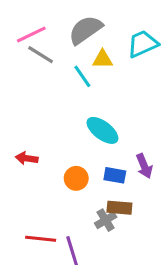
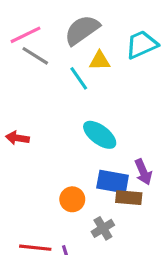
red arrow: (27, 158) -> (17, 138), moved
blue rectangle: (115, 175) -> (113, 182), size x1.4
orange circle: (76, 178) -> (72, 199), moved
brown rectangle: (119, 208) -> (129, 198), moved

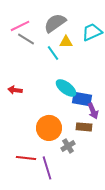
blue rectangle: (113, 182) -> (82, 99), moved
orange circle: (72, 199) -> (49, 128), size x1.6

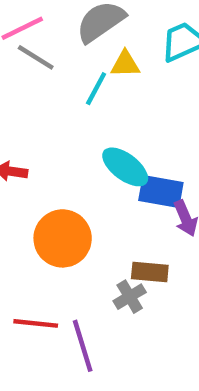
cyan line: (53, 53) -> (96, 89), turned 63
brown rectangle: (84, 127) -> (150, 272), moved
orange circle: (49, 128) -> (63, 238), moved

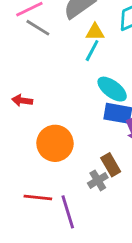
cyan line: (96, 89) -> (92, 51), moved
cyan ellipse: (125, 167) -> (112, 89), moved
brown rectangle: (150, 272) -> (111, 165), turned 55

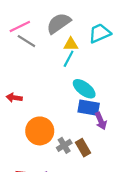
gray cross: (98, 180) -> (64, 145), moved

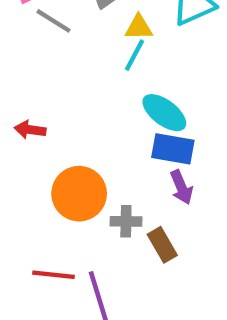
purple arrow: (101, 121) -> (181, 187), moved
gray cross: (64, 145) -> (126, 221), turned 32
brown rectangle: (83, 148) -> (162, 245), moved

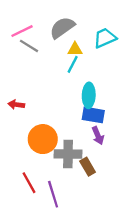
cyan ellipse: (164, 113) -> (89, 95), turned 55
gray cross: (126, 221) -> (68, 154), size x1.6
red line: (53, 275) -> (29, 183), turned 55

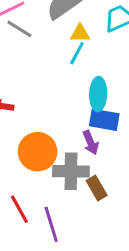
purple arrow: (98, 136) -> (91, 143), moved

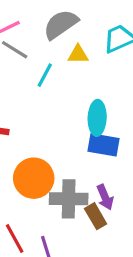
cyan line: (77, 53) -> (45, 75), moved
purple arrow: (91, 143) -> (105, 197), moved

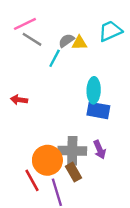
gray semicircle: (61, 24) -> (66, 41), moved, size x0.6
orange circle: (34, 178) -> (47, 160), moved
brown rectangle: (96, 216) -> (73, 172), moved

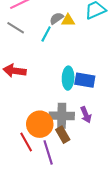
gray line: (32, 39) -> (16, 28), moved
cyan ellipse: (94, 90) -> (68, 78), moved
red arrow: (19, 100) -> (15, 71), size x1.5

